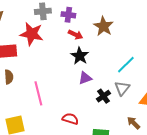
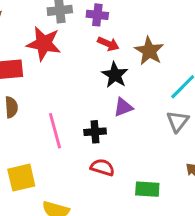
brown star: (103, 26) -> (149, 51), moved
black cross: (103, 96) -> (95, 132), moved, turned 32

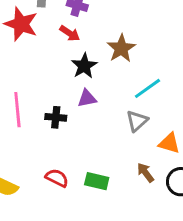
red arrow: (108, 44) -> (70, 33), moved
red semicircle: (102, 167) -> (57, 178), moved

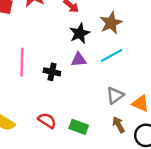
cyan line: (148, 88) -> (112, 55), moved
gray triangle: (137, 121) -> (115, 95), moved

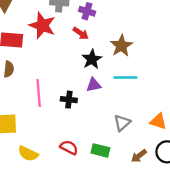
cyan line: (112, 55) -> (125, 77), turned 35
gray triangle: (115, 95) -> (122, 123), moved
brown arrow: (119, 125) -> (139, 156), moved, turned -91

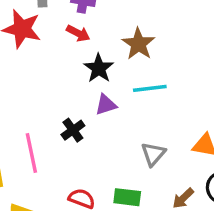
pink line: (39, 93) -> (31, 153), moved
black cross: (69, 100) -> (73, 130), turned -35

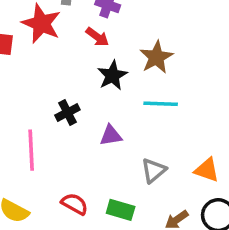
purple triangle: (106, 105) -> (111, 135), moved
black cross: (73, 130) -> (67, 113), moved

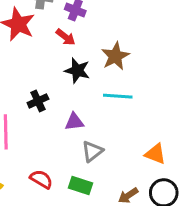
black star: (112, 75) -> (77, 71), turned -30
gray triangle: (154, 170) -> (92, 151), moved

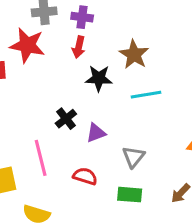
red arrow: (66, 37) -> (79, 47), turned 78
purple triangle: (74, 122) -> (96, 133), moved
red semicircle: (41, 179) -> (85, 176), moved

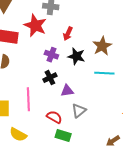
purple cross: (82, 17) -> (51, 55), moved
gray triangle: (133, 157) -> (79, 111), moved
green rectangle: (130, 195) -> (63, 136), moved

